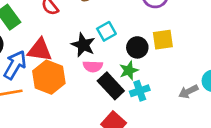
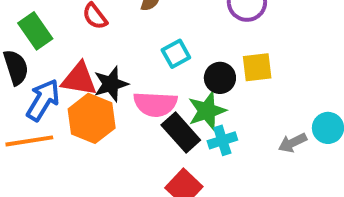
black star: (83, 45) -> (111, 84), moved, turned 30
pink semicircle: (93, 66) -> (155, 104), size x1.5
green star: (129, 70) -> (207, 111), size x1.4

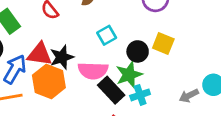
yellow square: (257, 67) -> (163, 44), turned 30

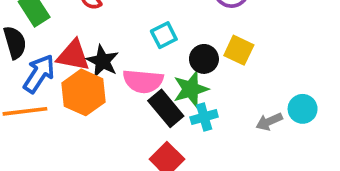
black star: (62, 57) -> (102, 61), turned -30

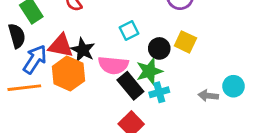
gray arrow: (269, 122) -> (208, 96), turned 30

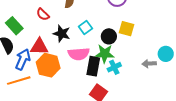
black star: (83, 50) -> (62, 34), moved
green star: (149, 71) -> (105, 54), turned 30
black rectangle: (130, 86) -> (93, 66), turned 60

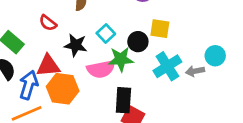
green star: (105, 54) -> (121, 59), moved
black rectangle: (93, 66) -> (123, 100), moved
cyan cross: (114, 67) -> (167, 66), moved, size x1.5

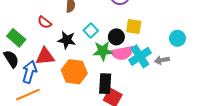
cyan circle: (215, 56) -> (177, 38), moved
pink semicircle: (101, 69) -> (122, 53), moved
orange hexagon: (63, 89) -> (74, 72), moved

